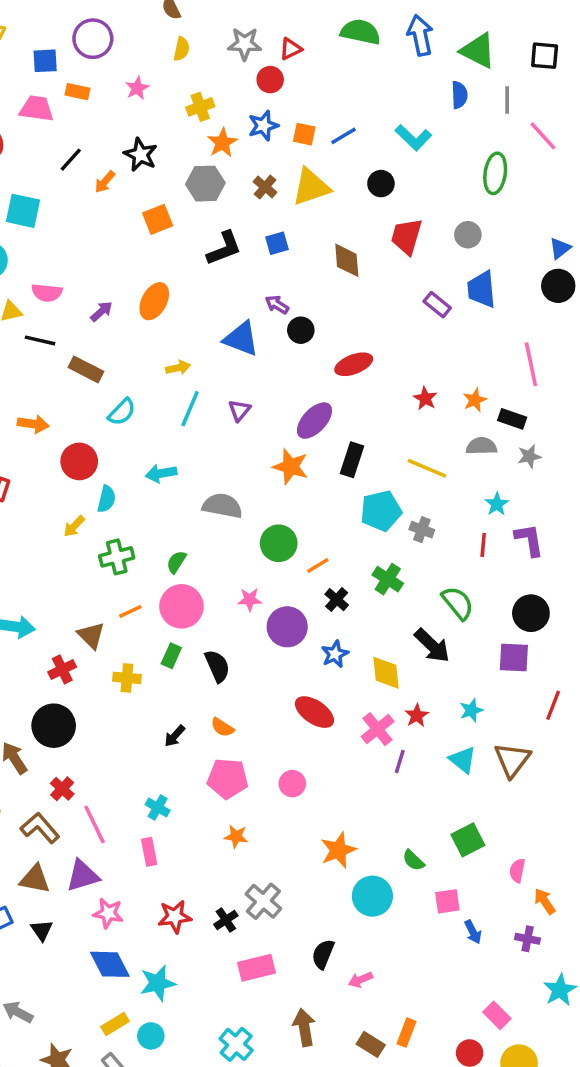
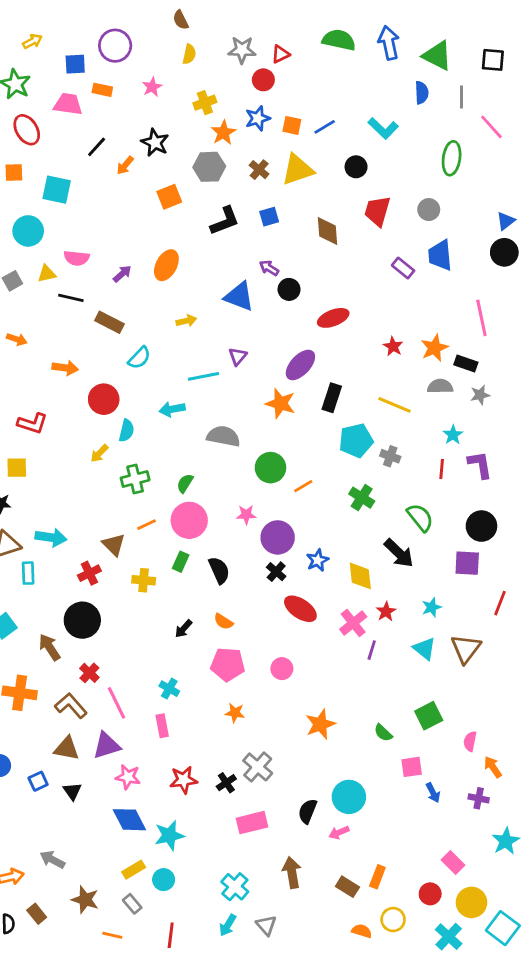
orange star: (475, 400) -> (434, 348), size x1.4
cyan line: (190, 409) -> (203, 376), moved, turned 56
black cross: (337, 600) -> (276, 572), moved
cyan circle: (372, 896) -> (349, 797), moved

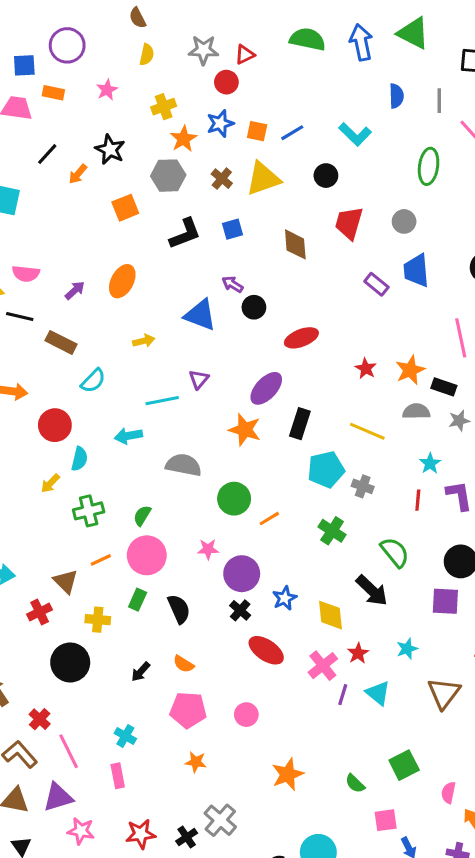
green triangle: (437, 56) -> (413, 33), moved
black circle: (82, 620) -> (70, 662), moved
cyan triangle: (424, 649) -> (378, 693), moved

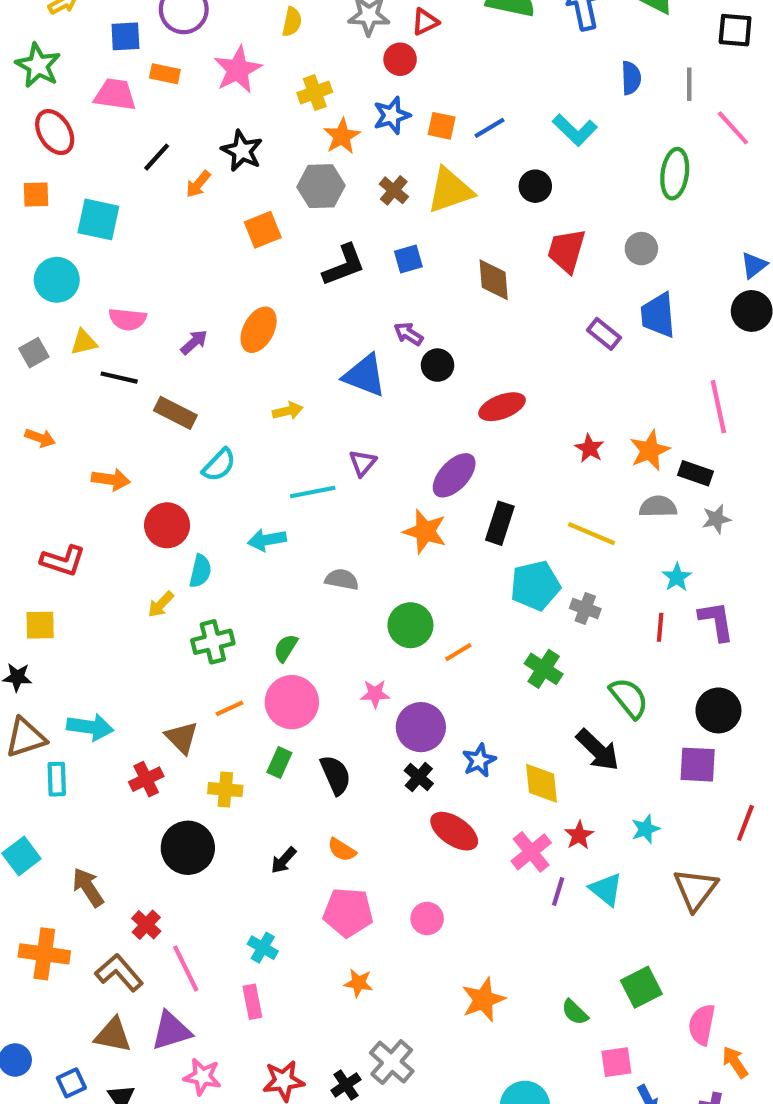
pink star: (107, 90) -> (238, 70), size x1.6
gray semicircle: (184, 465) -> (342, 579), size x0.7
pink semicircle: (448, 793) -> (702, 1025), size x1.4

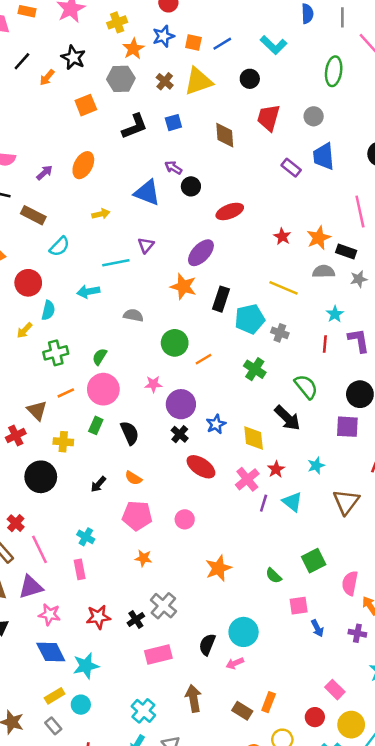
black rectangle: (500, 523) -> (221, 299), moved

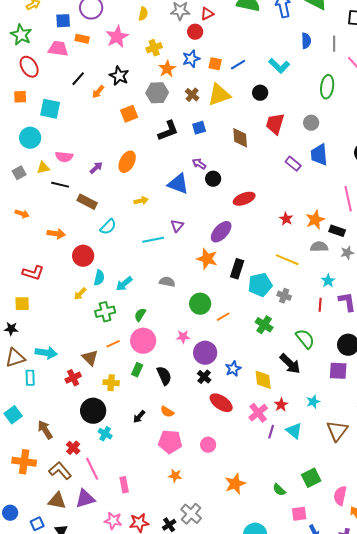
cyan arrow: (88, 292) -> (124, 284), moved, turned -30
cyan cross: (86, 537) -> (105, 434), moved
pink star: (50, 614) -> (113, 521), moved

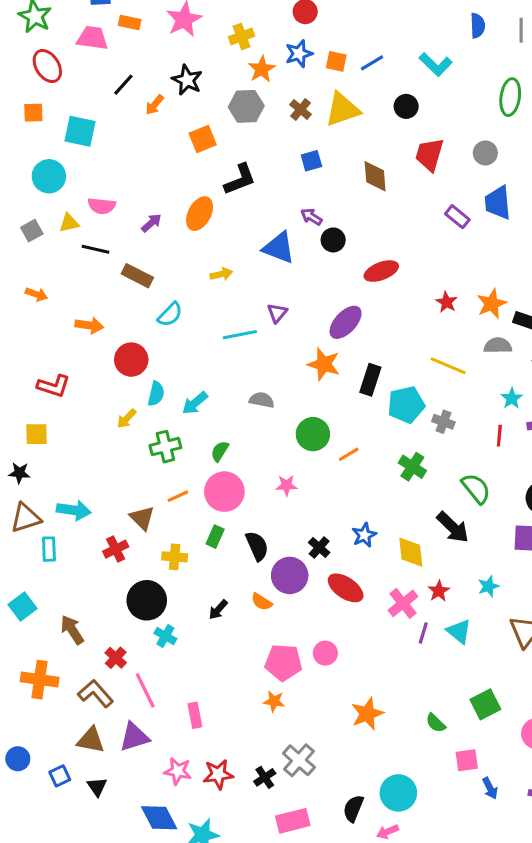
black L-shape: (168, 131) -> (240, 179), moved
purple circle: (205, 353) -> (290, 575), moved
pink pentagon: (170, 442) -> (283, 662), moved

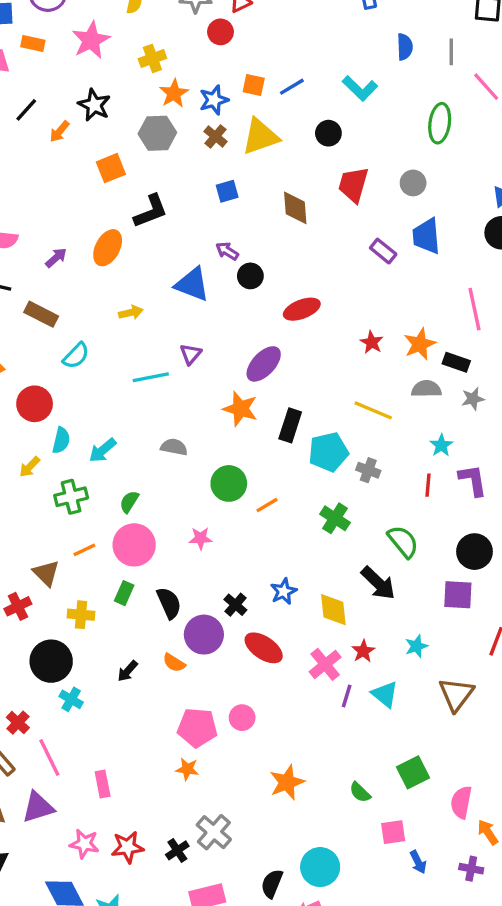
blue star: (299, 54) -> (214, 100), moved

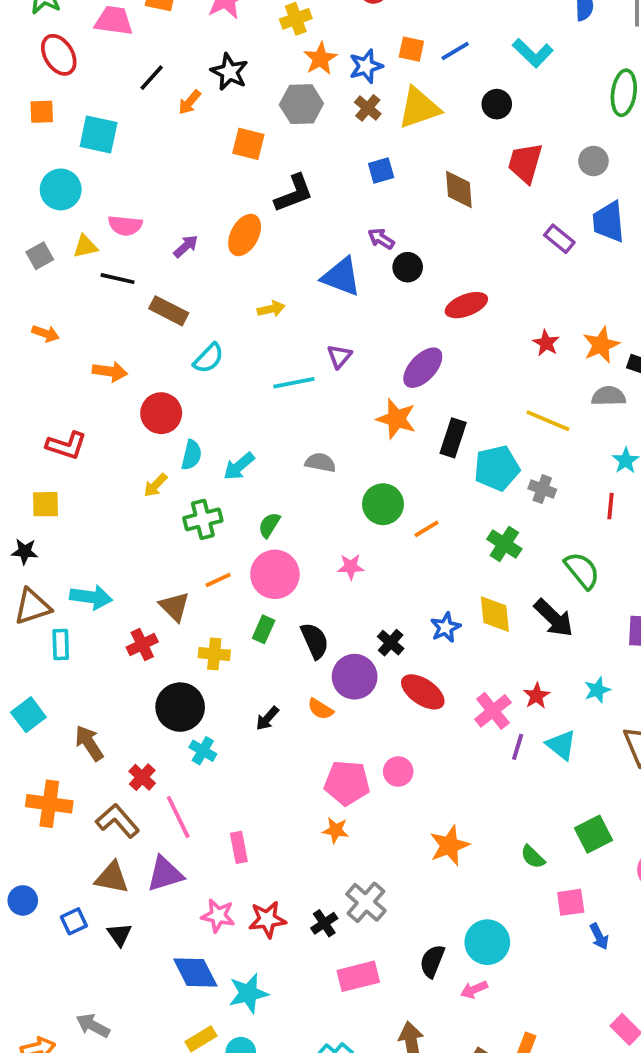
orange square: (111, 168) -> (248, 144), turned 36
yellow diamond: (333, 610) -> (495, 614), moved

